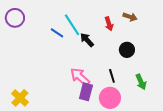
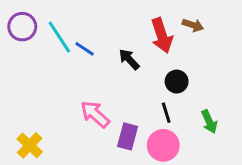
red arrow: (109, 24) -> (162, 36), size x1.6
cyan line: (72, 25) -> (59, 37), moved
black circle: (127, 50) -> (177, 82), moved
pink arrow: (80, 77) -> (95, 114), moved

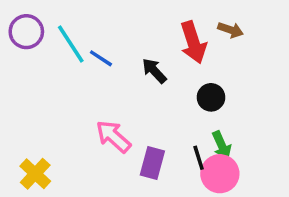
black line: (166, 113) -> (199, 158), moved
green arrow: (209, 122) -> (222, 145), moved
pink circle: (163, 145) -> (220, 174), moved

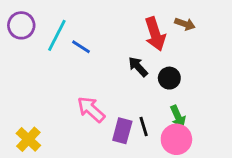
cyan line: (71, 44) -> (57, 35), turned 60
black arrow: (154, 71) -> (138, 67), moved
black line: (199, 158) -> (144, 126), moved

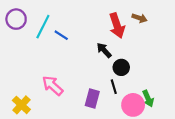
black circle: (169, 78) -> (121, 67), moved
pink arrow: (91, 109) -> (53, 86), moved
green arrow: (178, 117) -> (148, 99), moved
black line: (144, 126) -> (114, 87), moved

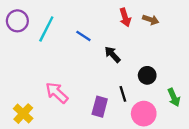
red arrow: (117, 26) -> (125, 17), moved, size x0.7
blue line: (61, 35) -> (83, 36), moved
black circle: (121, 67) -> (147, 75), moved
green arrow: (148, 99) -> (174, 97), moved

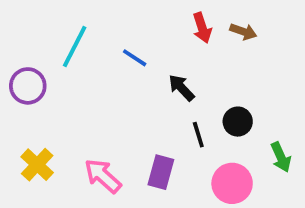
purple circle: (17, 21) -> (28, 86), moved
pink arrow: (57, 93) -> (103, 176), moved
black line: (123, 94) -> (198, 135), moved
yellow cross: (23, 114) -> (37, 165), moved

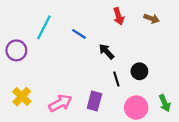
brown arrow: (243, 32) -> (152, 19), moved
green arrow: (281, 157) -> (165, 103), moved
pink arrow: (103, 176) -> (60, 103), turned 110

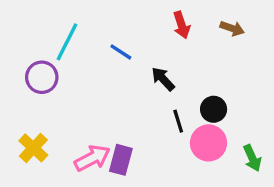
purple circle: (16, 50) -> (42, 77), moved
purple rectangle: (94, 101) -> (121, 160), moved
pink circle: (136, 108) -> (208, 143), moved

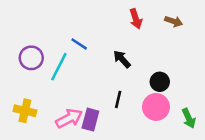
cyan line: (67, 42) -> (59, 67), moved
blue line: (121, 52) -> (79, 44), moved
black line: (178, 121) -> (118, 99), moved, turned 30
yellow cross: (33, 148) -> (25, 111), turned -30

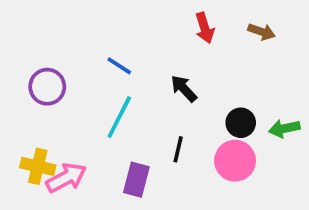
cyan line: (59, 67) -> (119, 117), moved
pink arrow: (69, 118) -> (66, 178), moved
green arrow: (189, 118) -> (284, 128), moved, turned 102

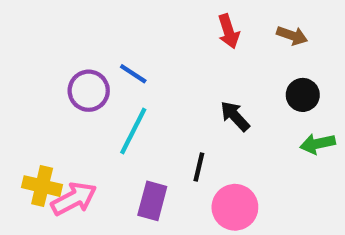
purple circle: (47, 87) -> (89, 91), moved
black arrow: (184, 89) -> (235, 116), moved
black circle: (241, 123) -> (303, 95), moved
pink circle: (235, 161) -> (235, 207), moved

